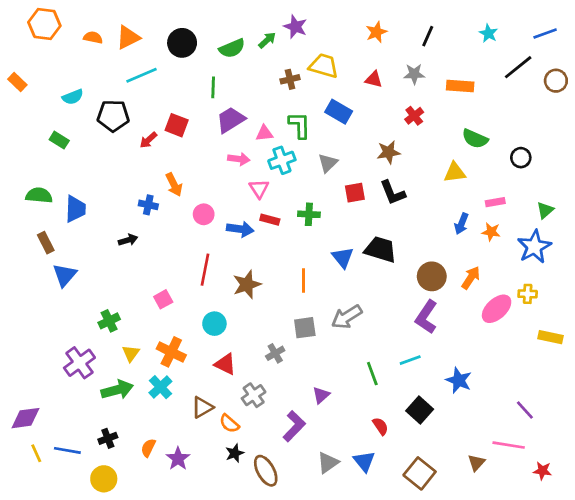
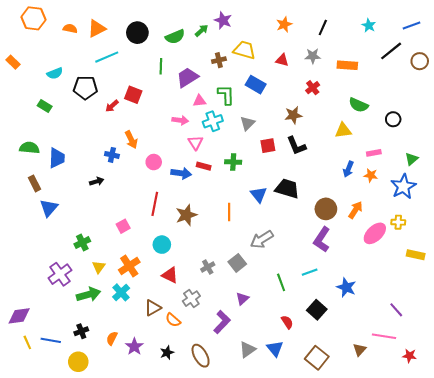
purple trapezoid: (231, 120) -> (187, 77), moved
gray square: (305, 328) -> (237, 263), moved, turned -30
orange cross: (171, 352) -> (129, 266), turned 30
black star: (235, 453) -> (167, 353), moved

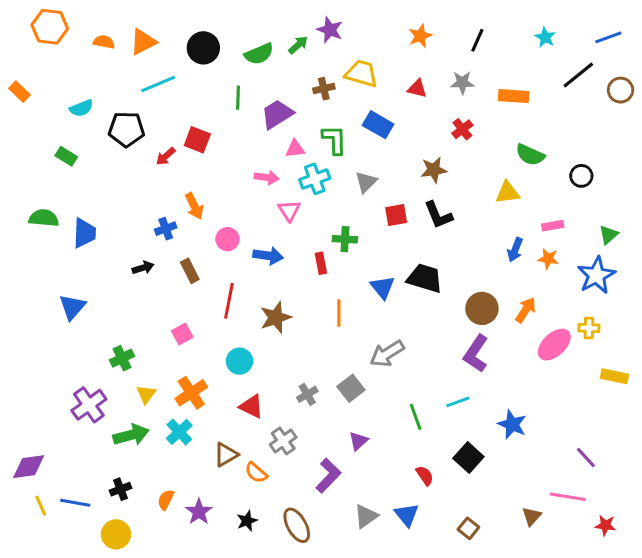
blue cross: (112, 155) -> (166, 229), turned -32
red rectangle: (204, 166) -> (321, 263), moved, turned 64
brown rectangle: (34, 183) -> (190, 271), moved
brown square: (317, 358) -> (468, 528), size x0.6

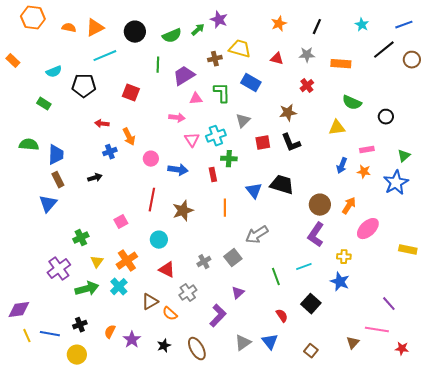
red arrow: (166, 156) -> (102, 124), moved, turned 48
cyan cross: (315, 179) -> (216, 136), moved
brown rectangle: (190, 271) -> (58, 180), moved
yellow cross: (589, 328) -> (344, 257), moved

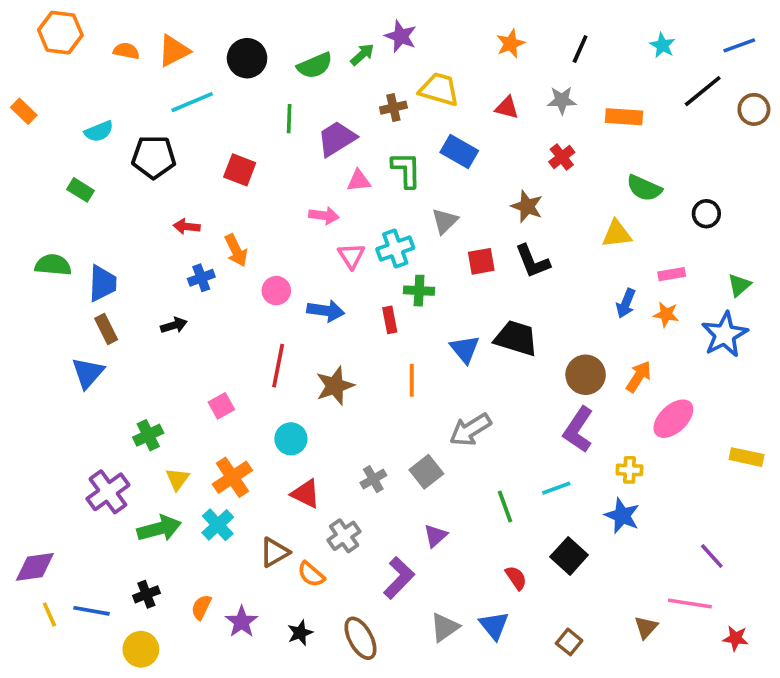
brown star: (288, 113) -> (527, 206), turned 30

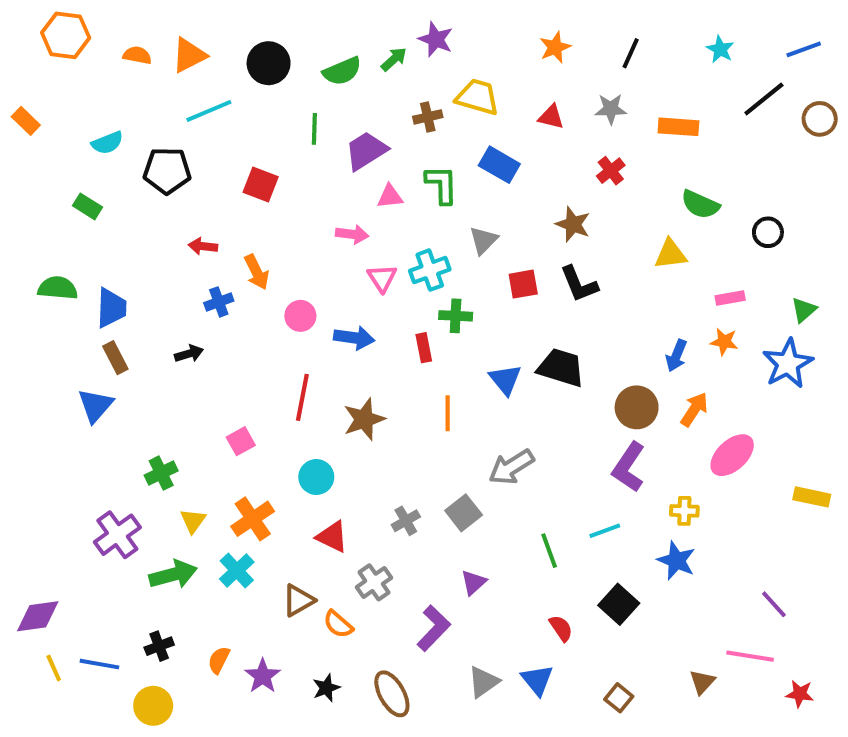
blue arrow: (626, 303) -> (676, 356), moved

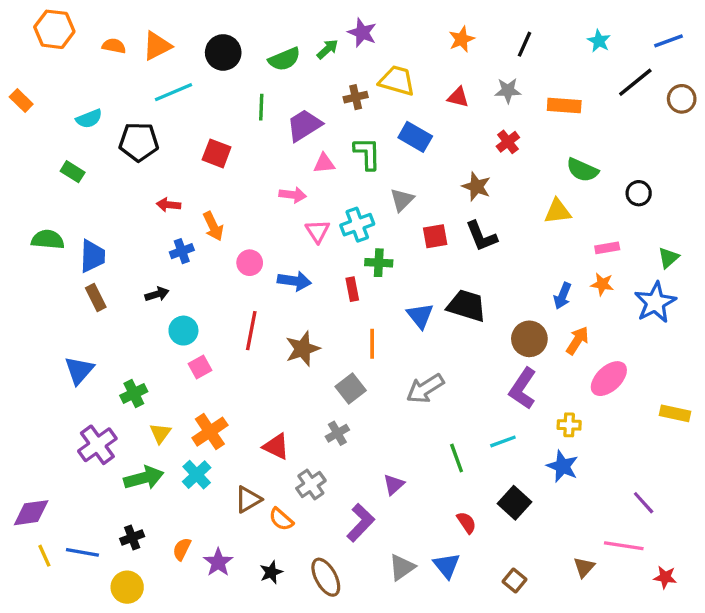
blue triangle: (95, 405) -> (79, 370), moved
cyan circle: (316, 477) -> (183, 331), moved
gray square: (464, 513) -> (351, 389), moved

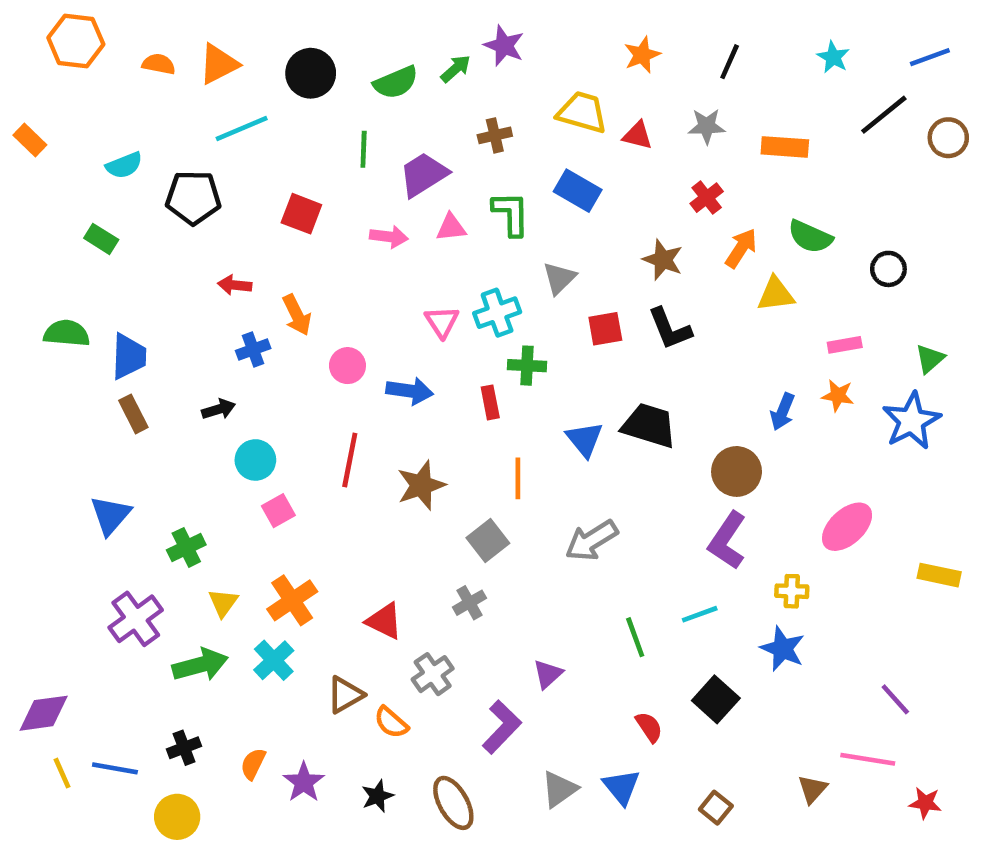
yellow trapezoid: (397, 81) -> (582, 112), moved
pink arrow: (293, 195) -> (389, 237), moved
orange arrow: (577, 340) -> (741, 248), moved

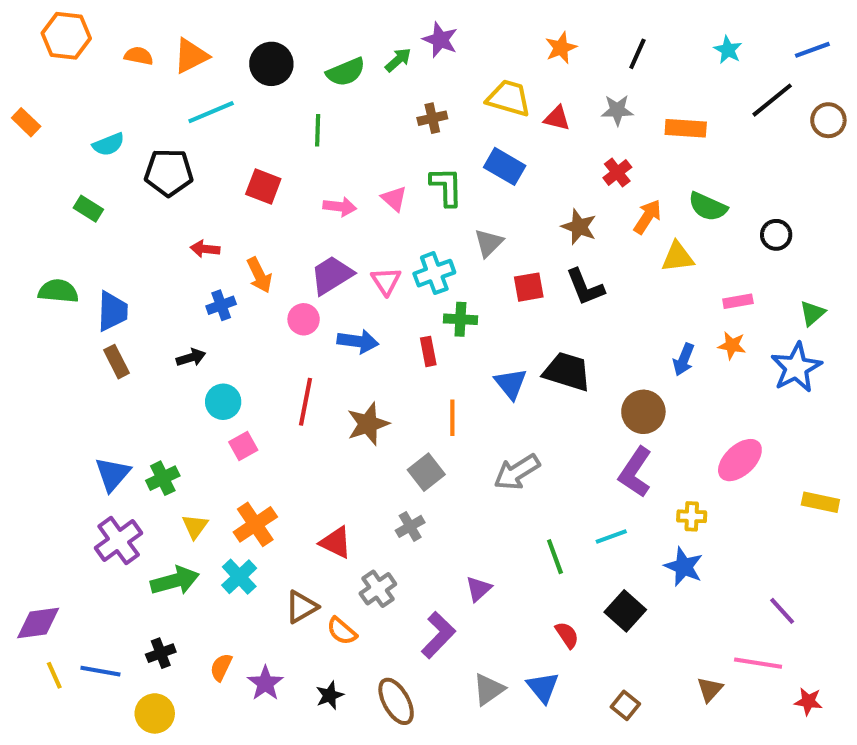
purple trapezoid: (423, 175) -> (332, 275), moved
pink triangle: (451, 227) -> (394, 199), turned 48
blue triangle: (110, 515) -> (113, 474), moved

